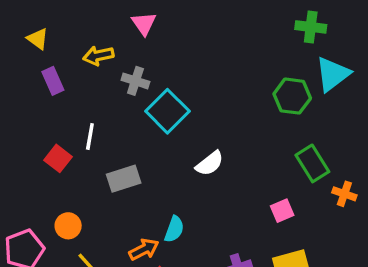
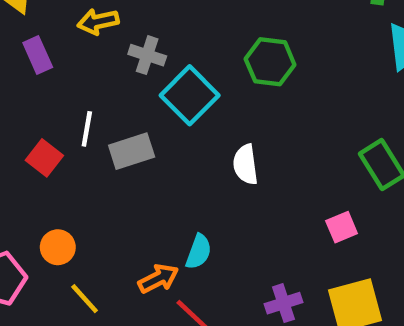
green hexagon: (292, 96) -> (270, 62), moved
white semicircle: (210, 163) -> (245, 165), turned 120
gray rectangle: (124, 179) -> (132, 151), moved

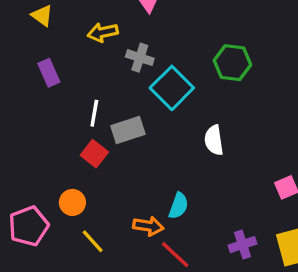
purple rectangle: (38, 55) -> (49, 73), moved
red square: (44, 158) -> (94, 154), moved
orange arrow: (158, 278) -> (148, 226), turned 36

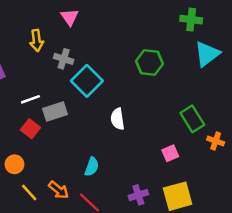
yellow arrow: (103, 32) -> (37, 40), turned -85
green hexagon: (232, 63) -> (149, 62), moved
white line: (94, 113) -> (30, 99), turned 60
orange arrow: (148, 226) -> (59, 190), moved, turned 30

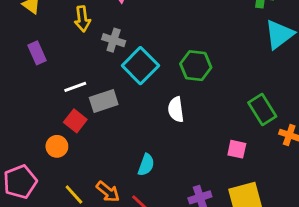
green hexagon: (149, 62) -> (196, 66), moved
pink square: (170, 153) -> (237, 149), turned 35
orange circle: (15, 164) -> (57, 146), moved

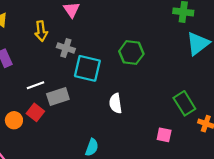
cyan square: (140, 66) -> (87, 68), turned -32
green hexagon: (196, 66) -> (131, 53), moved
orange circle: (57, 146) -> (14, 120), moved

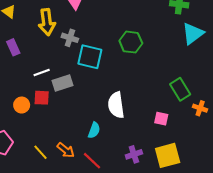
yellow arrow: (41, 31) -> (47, 22), size x1.4
white semicircle: (116, 103) -> (116, 105), moved, size x1.4
red square: (35, 112) -> (42, 98), turned -35

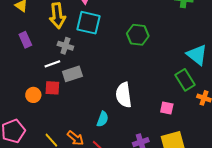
cyan triangle: (193, 34) -> (197, 55), moved, turned -45
gray cross: (70, 38) -> (65, 46), moved
cyan square: (90, 57) -> (89, 23), moved

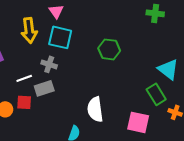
gray cross: (65, 46) -> (49, 64), moved
pink square: (167, 108) -> (138, 122), size x1.6

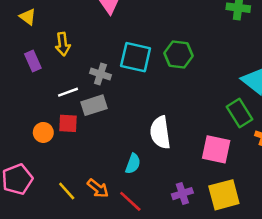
yellow arrow: (29, 30) -> (63, 44), moved, size x0.7
cyan square: (60, 37) -> (136, 57), moved

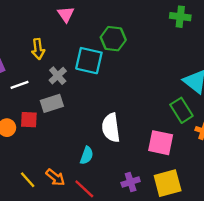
yellow arrow: (63, 44) -> (38, 49), moved
green hexagon: (178, 54) -> (113, 39), moved
gray cross: (100, 74) -> (58, 76), turned 30
white line: (68, 92) -> (20, 85), moved

